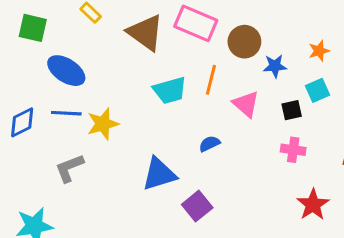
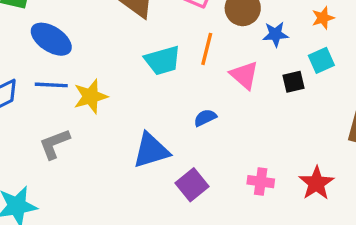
pink cross: (293, 150) -> (261, 182), moved

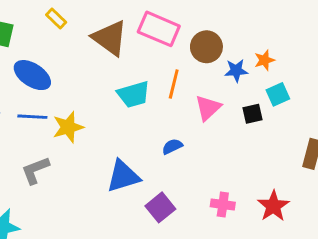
orange star: (323, 18) -> (264, 60), moved
pink triangle: (244, 75) -> (208, 108), turned 36

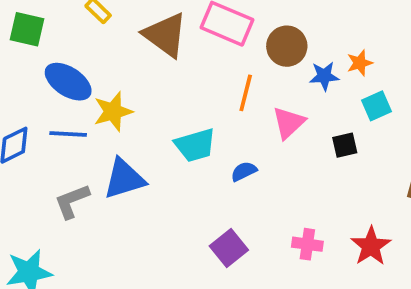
cyan trapezoid: (134, 94) -> (195, 145), moved
black square: (253, 114) -> (345, 145), moved
yellow star: (68, 127) -> (113, 112), moved
blue triangle: (123, 176) -> (124, 179), moved

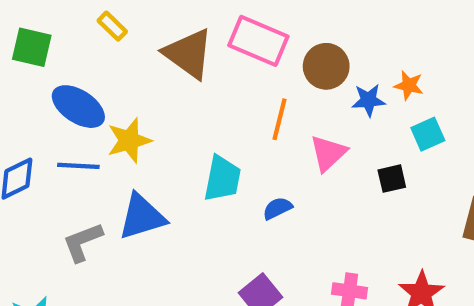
orange star: (360, 63) -> (409, 85), turned 30
cyan trapezoid: (195, 145) -> (222, 179), turned -63

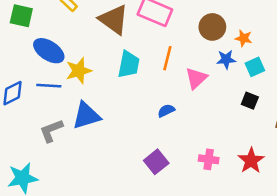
brown circle: (326, 66) -> (212, 27), moved
blue star: (369, 100) -> (226, 59), moved
cyan trapezoid: (222, 179) -> (129, 64), moved
black square: (392, 179) -> (250, 101), moved, turned 35

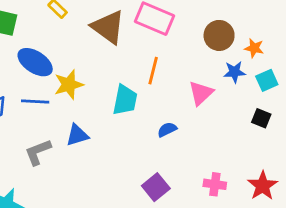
orange line: (167, 58) -> (153, 71), moved
cyan trapezoid: (129, 64) -> (125, 100), moved
blue triangle: (86, 116) -> (77, 135), size x0.7

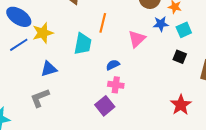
blue line: (35, 101) -> (19, 45), turned -36
gray L-shape: (38, 152) -> (40, 98), moved
pink cross: (215, 184) -> (116, 85), moved

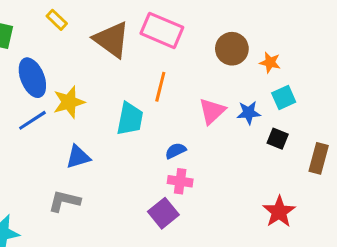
blue ellipse: (19, 17) -> (32, 78), turned 35
blue star: (161, 24) -> (249, 113), moved
gray L-shape: (40, 98) -> (64, 201), turned 35

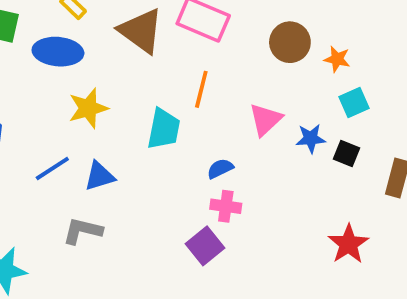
blue ellipse: (32, 78) -> (58, 52), moved, turned -63
blue star: (249, 113) -> (311, 138), moved
blue line: (32, 120) -> (52, 169), moved

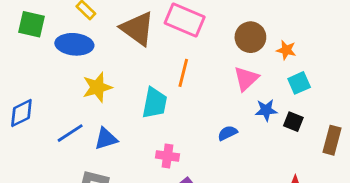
pink triangle: (265, 120) -> (246, 79), moved
blue semicircle: (220, 169) -> (228, 133), moved
pink cross: (226, 206) -> (167, 156), moved

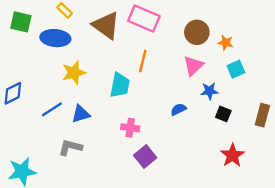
black square: (293, 122) -> (223, 114), moved

